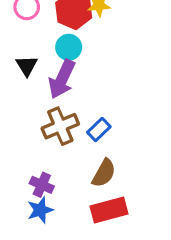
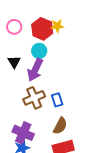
blue rectangle: (99, 129) -> (57, 100), turned -64
purple cross: (42, 185) -> (23, 133), size x1.5

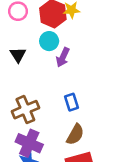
purple arrow: (35, 70) -> (63, 57), moved, size x0.7
brown cross: (34, 98) -> (25, 110), moved

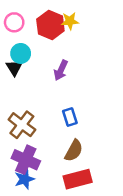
cyan circle: (49, 41) -> (21, 53), moved
brown cross: (25, 110) -> (22, 125), turned -30

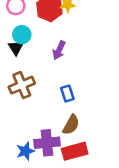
brown cross: (22, 125) -> (22, 85), moved, turned 30
purple cross: (26, 160) -> (47, 143), moved, turned -30

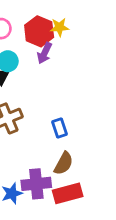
purple arrow: (59, 50) -> (44, 53), moved

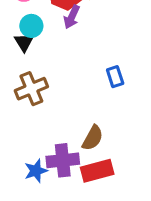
blue rectangle: (59, 128) -> (115, 77), moved

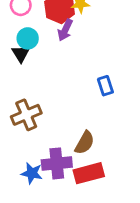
brown cross: (31, 89) -> (26, 115), moved
blue star: (36, 171) -> (32, 173), turned 30

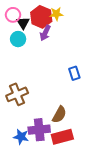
black triangle: (21, 54) -> (23, 23), moved

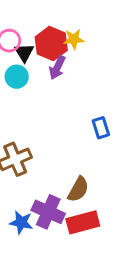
purple cross: (39, 130) -> (48, 212), turned 30

